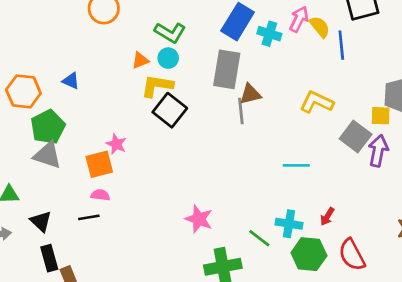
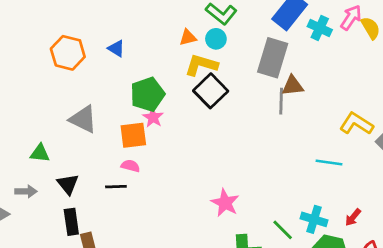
yellow L-shape: (317, 102) -> (356, 124), moved
green pentagon: (48, 127) -> (147, 94), moved

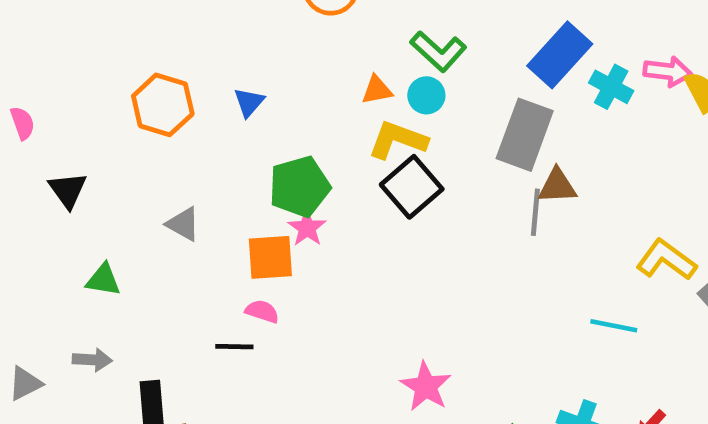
pink arrow: (351, 18) -> (668, 71), turned 60
blue triangle: (116, 49) -> (249, 102), turned 36
gray triangle: (83, 119) -> (183, 224), size x0.7
black triangle: (68, 184) -> (68, 190), moved
gray arrow: (26, 191) -> (92, 360), moved

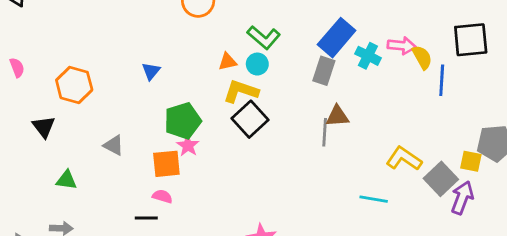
orange hexagon: (163, 105) -> (74, 85), moved
pink semicircle: (22, 123) -> (17, 68), moved
gray rectangle: (525, 135) -> (324, 71), moved, size x0.7

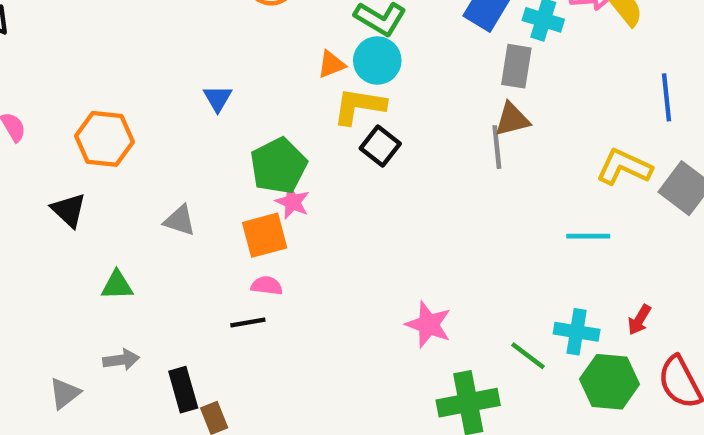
cyan circle: (257, 64) -> (377, 61), size x1.4
gray rectangle: (324, 71) -> (516, 66), moved
blue line: (442, 80) -> (667, 97), moved
black square: (250, 119) -> (380, 146), size x0.7

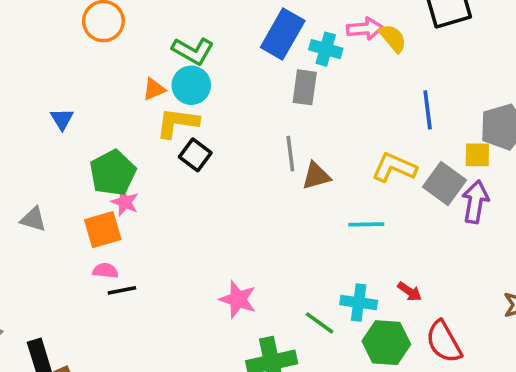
brown triangle: (512, 119) -> (316, 176), moved
red arrow: (639, 320) -> (410, 292), turned -85
black line: (248, 322) -> (122, 290), moved

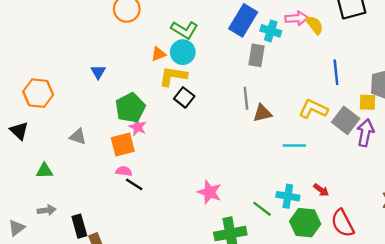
black line: (122, 290) -> (134, 184), turned 42

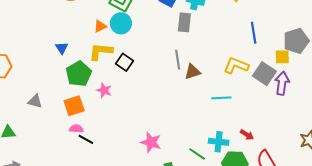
blue triangle: (98, 72) -> (62, 48), moved
yellow L-shape: (173, 76) -> (101, 51), moved
pink star: (138, 127) -> (104, 90), moved

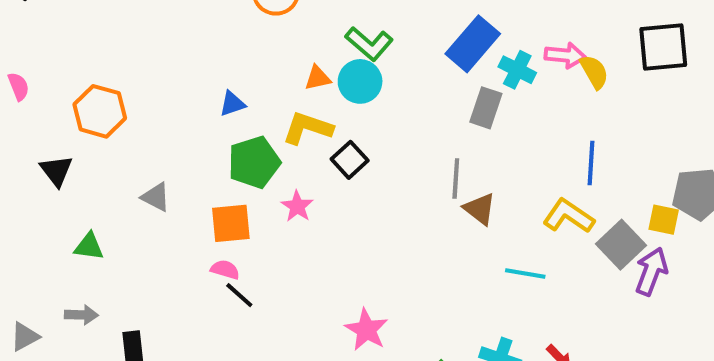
blue line: (254, 33) -> (591, 163), moved
blue triangle: (62, 48) -> (232, 104), turned 32
brown triangle: (192, 72) -> (480, 209), turned 42

